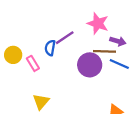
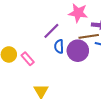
blue semicircle: (50, 48) -> (59, 46), moved

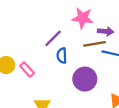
purple circle: (78, 51) -> (85, 79), moved

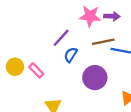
purple arrow: (106, 31) -> (112, 16), moved
blue semicircle: (62, 55) -> (71, 55), turned 35

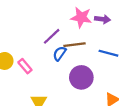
brown line: (103, 42) -> (74, 45), moved

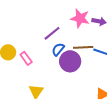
brown line: (74, 45) -> (83, 47), moved
purple circle: (81, 77) -> (70, 61), moved

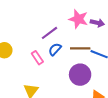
pink rectangle: (26, 58) -> (37, 58), moved
purple circle: (70, 61) -> (80, 75), moved

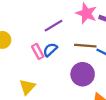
blue semicircle: (55, 49) -> (50, 50), moved

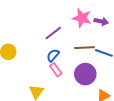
pink rectangle: (38, 51) -> (56, 70), moved

